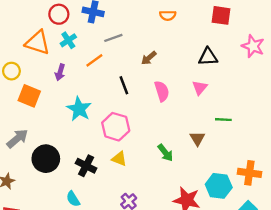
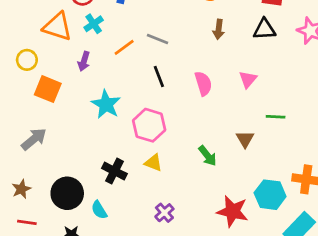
gray line: (113, 38) -> (157, 39), moved, turned 42
black triangle: (208, 57) -> (264, 29), moved
brown arrow: (149, 58) -> (219, 29), moved, turned -42
black circle: (46, 159) -> (67, 193), moved

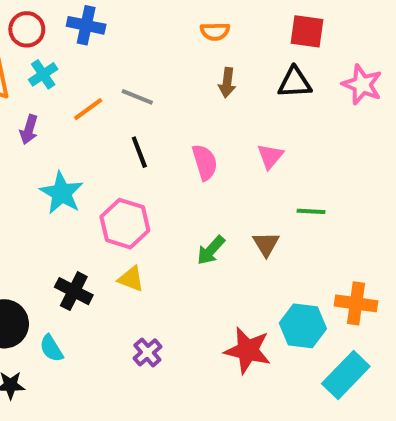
green arrow: (208, 156) -> (211, 250), moved, turned 80

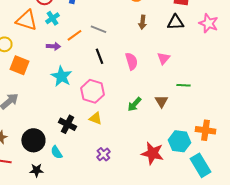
purple arrow: (29, 130) -> (53, 46), moved, turned -104
cyan rectangle: (346, 375) -> (200, 165), turned -75

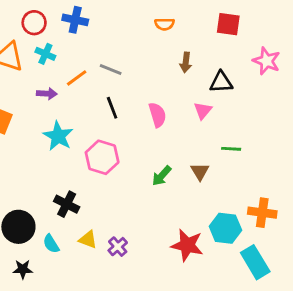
cyan cross: (52, 18) -> (45, 54), turned -32
brown arrow: (142, 22) -> (186, 62), moved
black triangle: (175, 22) -> (221, 82), moved
yellow triangle: (95, 118) -> (88, 240), moved

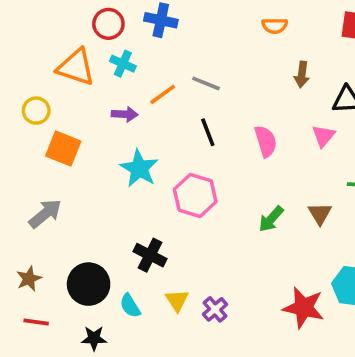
yellow triangle: (88, 240) -> (177, 300), turned 36

